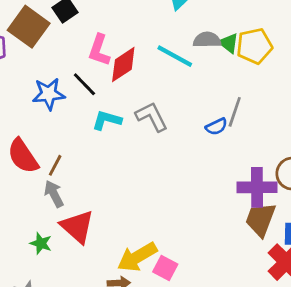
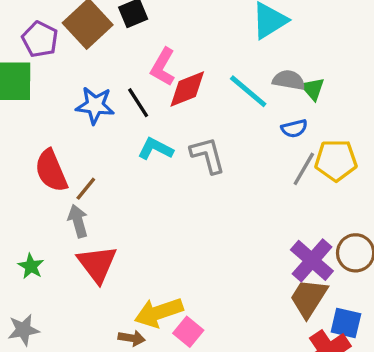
yellow pentagon: (254, 46) -> (336, 160), moved
blue semicircle: (216, 127) -> (294, 128), moved
purple cross: (257, 187) -> (312, 260), turned 30
green star: (41, 243) -> (31, 266), moved

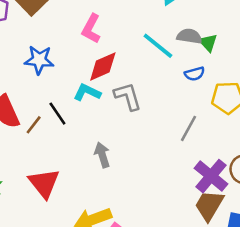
red diamond: (187, 89) -> (103, 67), moved
black line: (138, 103) -> (57, 114), moved
gray line: (304, 169) -> (188, 128), moved
gray arrow: (78, 221) -> (102, 155), moved

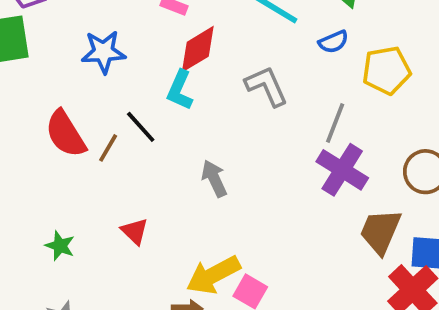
cyan L-shape: (87, 92) -> (180, 90), turned -84
gray L-shape: (128, 96) -> (267, 86), moved
purple cross: (211, 176) -> (342, 170), moved
red triangle: (44, 183) -> (135, 231), size x0.6

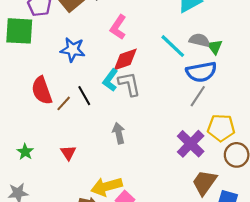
blue semicircle: (333, 42) -> (201, 72), size x1.8
yellow pentagon: (386, 70) -> (221, 128), moved
gray L-shape: (267, 86) -> (129, 84), moved
gray line: (335, 123) -> (198, 96), moved

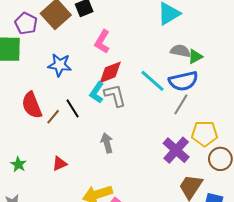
cyan line: (173, 46) -> (153, 81), moved
green triangle: (215, 47) -> (195, 57), turned 42
red triangle: (68, 153) -> (60, 164), turned 42

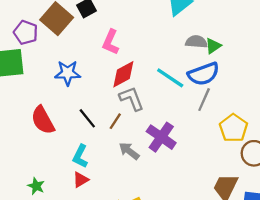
cyan L-shape: (97, 92) -> (80, 156), moved
brown line: (53, 117) -> (115, 121), moved
yellow pentagon: (205, 134) -> (233, 128), turned -30
gray arrow: (107, 143) -> (129, 151), turned -30
purple cross: (176, 150) -> (161, 137), moved

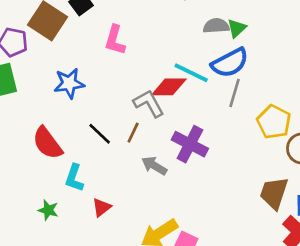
red diamond: (123, 74) -> (169, 87), moved, turned 36
cyan L-shape: (80, 156) -> (74, 178), moved
green star: (36, 186) -> (48, 210), moved

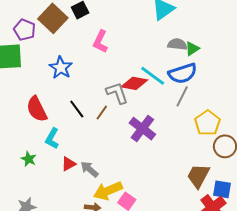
blue star: (69, 83) -> (61, 68), turned 30
gray arrow: (154, 166) -> (89, 169), moved

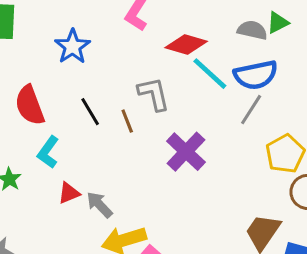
green triangle: (192, 49) -> (278, 23), moved
red diamond: (134, 83) -> (186, 44), moved
brown line: (102, 113) -> (127, 121), turned -63

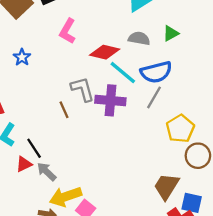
gray semicircle: (252, 30) -> (139, 38), moved
blue star: (73, 47) -> (22, 57), size x0.7
black line: (90, 112) -> (34, 148), moved
purple cross: (186, 152) -> (110, 100), moved, turned -36

